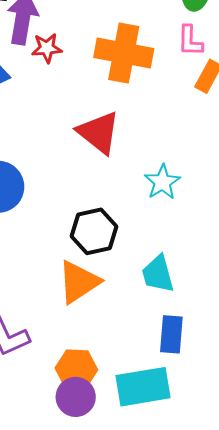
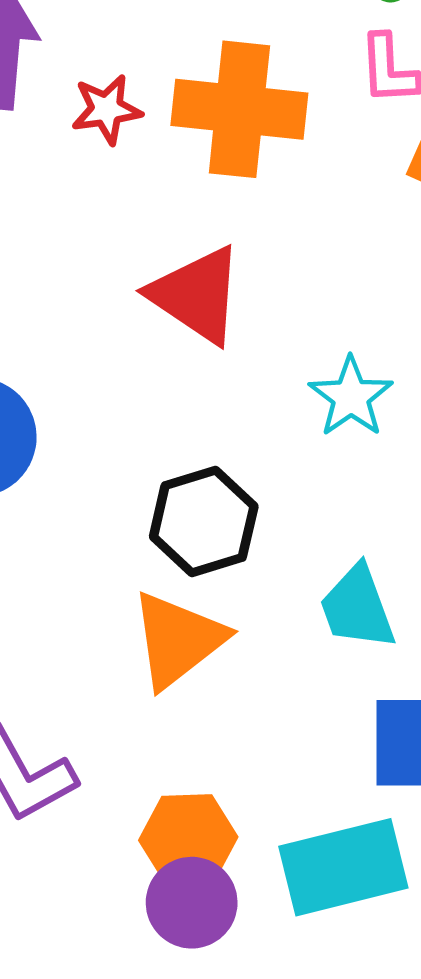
red star: (47, 48) -> (106, 109), moved

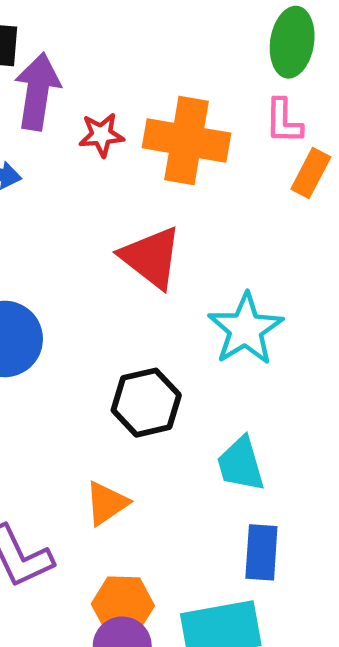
cyan star: (351, 397) -> (246, 329), size x1.4
orange triangle: (178, 640) -> (107, 503), moved, size x0.7

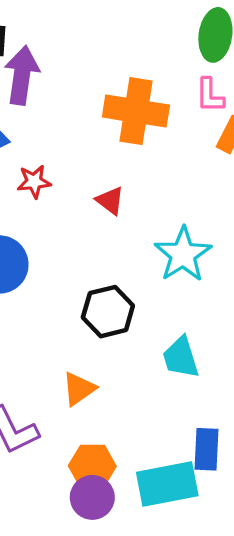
red star: (101, 135) -> (34, 182), moved
red triangle: (151, 257) -> (110, 201), size x0.6
blue rectangle: (261, 552) -> (206, 449), moved

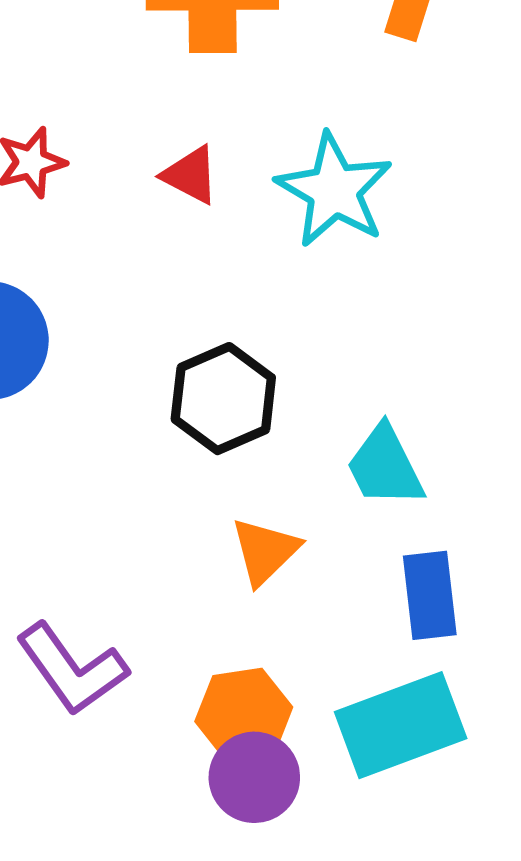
cyan star: (183, 254) -> (334, 190), moved
orange triangle: (79, 389) -> (265, 551), moved
blue rectangle: (206, 449) -> (430, 595), moved

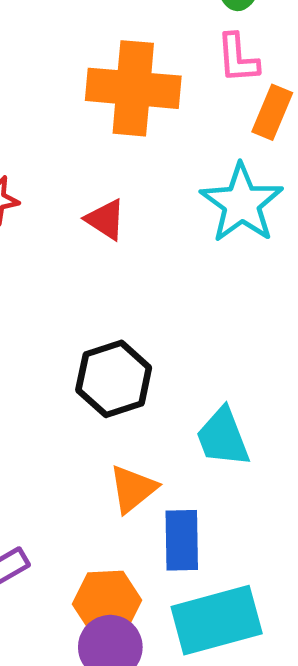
cyan star: (334, 190) -> (242, 203), moved
blue rectangle: (430, 595) -> (182, 540), moved

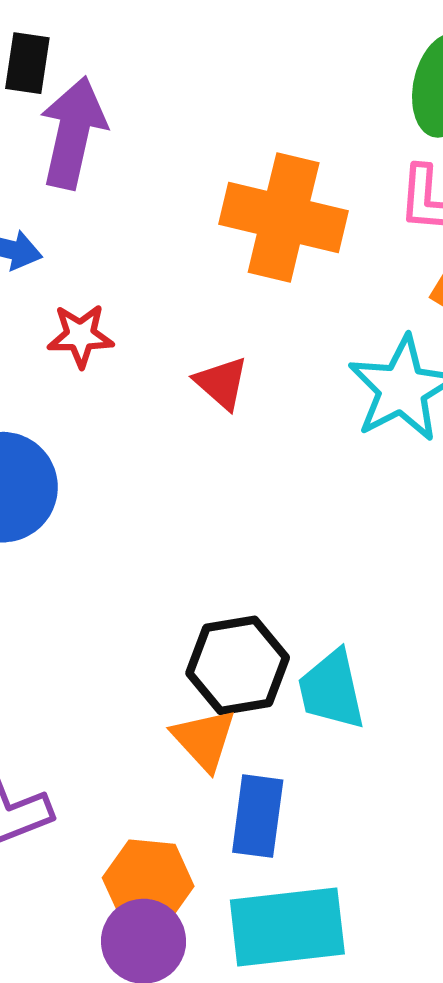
black hexagon: (114, 379) -> (238, 665), moved
orange triangle: (133, 489) -> (204, 739), turned -42

